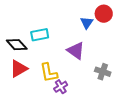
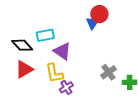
red circle: (104, 14) -> (99, 14), moved
purple triangle: (76, 51) -> (62, 51), moved
gray cross: (103, 72) -> (108, 72), turned 35

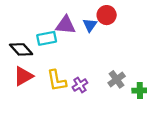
blue triangle: (92, 23) -> (90, 25), moved
purple triangle: (62, 51) -> (66, 25), moved, turned -30
purple cross: (66, 87) -> (80, 85), moved

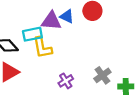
blue triangle: (90, 25) -> (67, 16), moved, turned -40
yellow L-shape: (57, 81) -> (42, 48), moved

